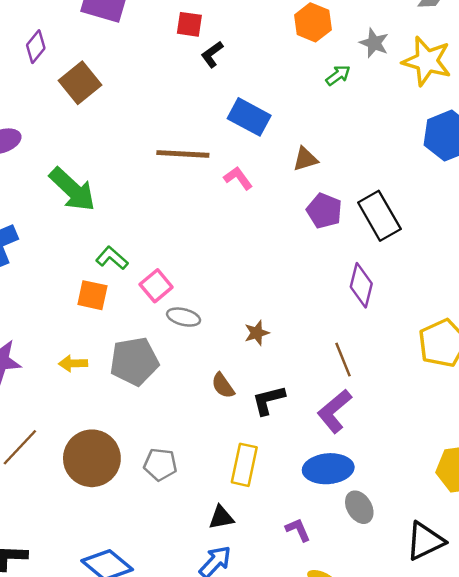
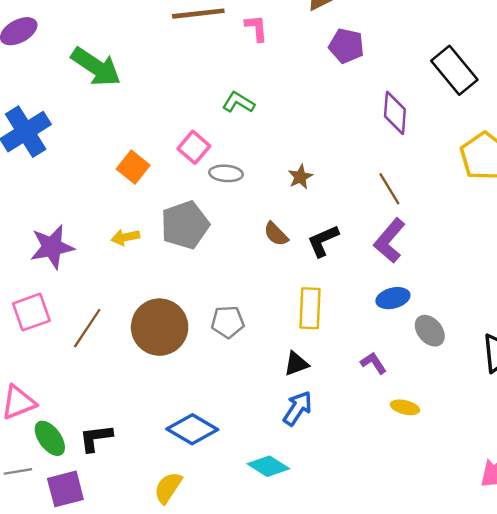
pink L-shape: (238, 178) -> (256, 28), turned 40
black rectangle: (379, 216) -> (454, 70), moved
green L-shape: (112, 258) -> (238, 102), moved
orange square: (92, 295) -> (133, 167), turned 36
blue ellipse: (328, 469) -> (393, 298), size x0.7

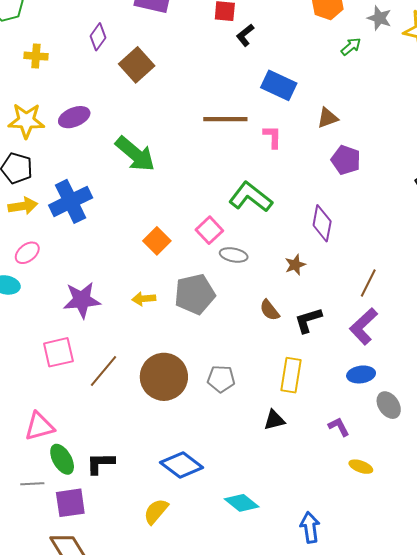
green L-shape: (238, 102) -> (251, 197), size x1.6
purple diamond: (395, 113) -> (322, 223), moved
brown line: (389, 189) -> (368, 283), turned 52
blue arrow: (298, 408) -> (310, 527), moved, turned -48

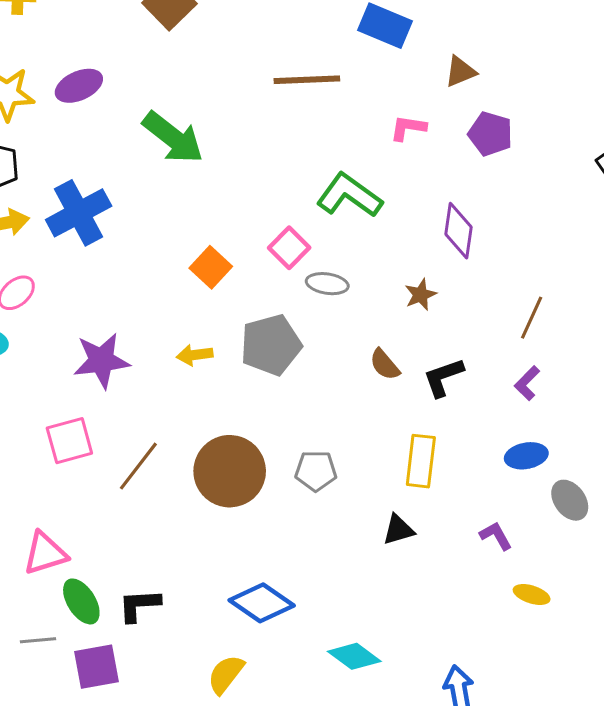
pink L-shape: (272, 137) -> (408, 128), moved, turned -80
purple L-shape: (364, 326) -> (527, 383), size x0.6

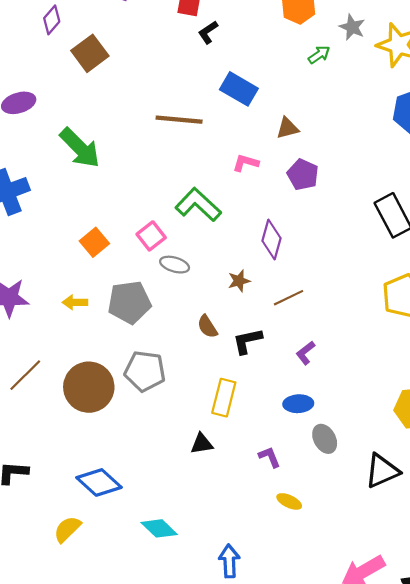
brown line: (532, 318) -> (288, 298), moved, turned 32
gray pentagon: (316, 471) -> (145, 371), moved, size x1.4

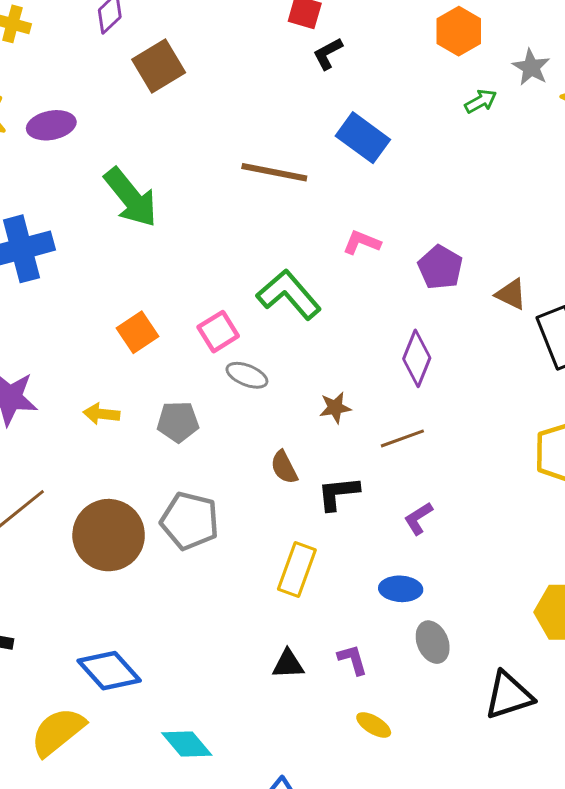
brown triangle: (288, 128) -> (511, 294), moved, turned 35
purple diamond: (271, 239) -> (417, 358), moved
gray pentagon: (129, 302) -> (178, 422), size x0.7
black triangle: (202, 444) -> (288, 664), moved
yellow semicircle: (67, 529) -> (58, 732), size x1.4

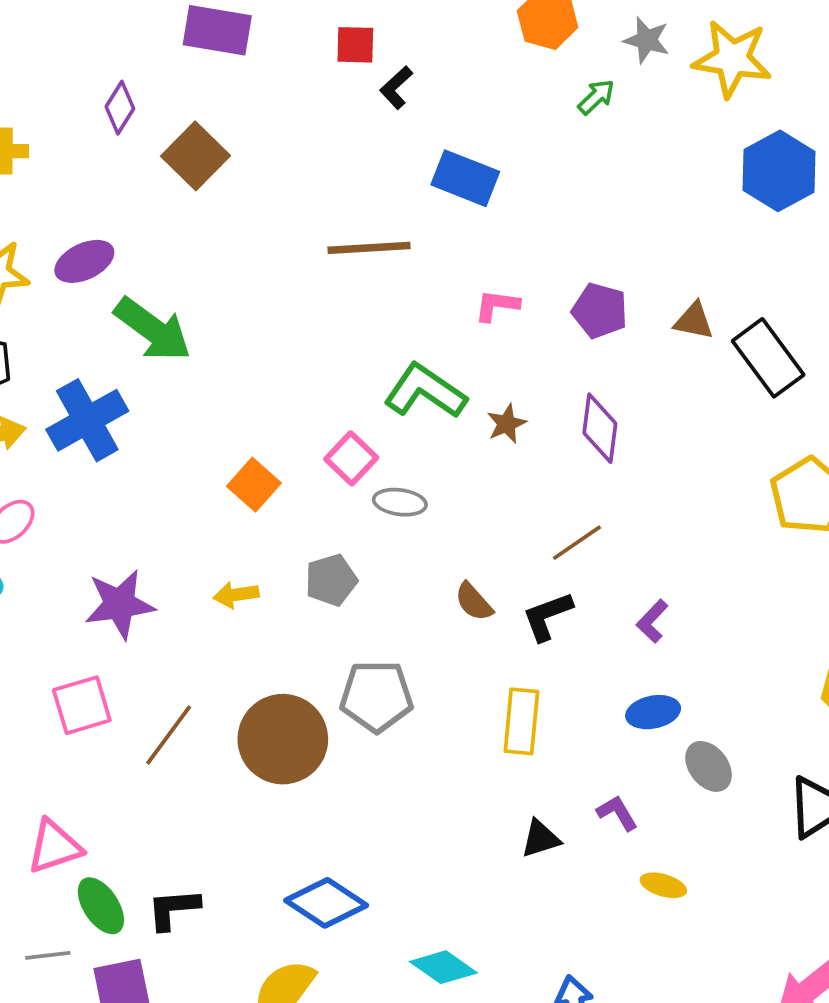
green arrow: (131, 197) -> (153, 329), moved
brown star: (335, 408) -> (507, 424), moved
brown line: (402, 438) -> (577, 543), moved

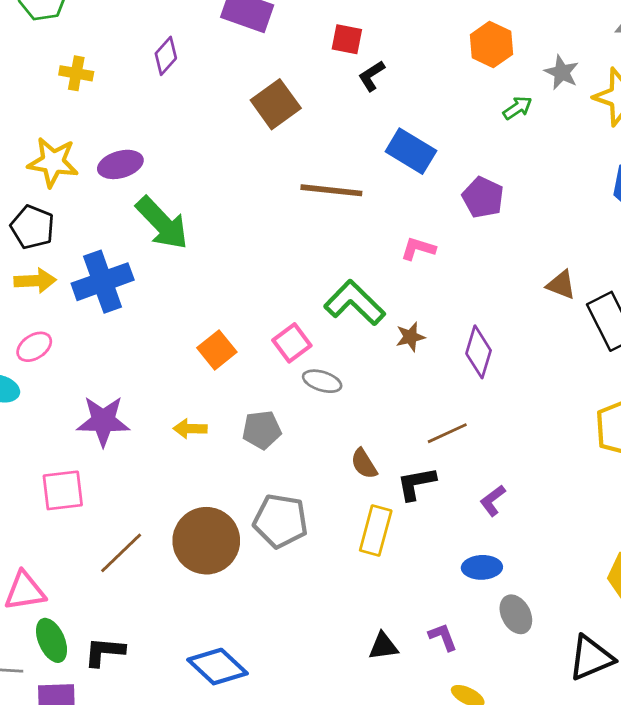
brown square: (196, 156) -> (276, 104), moved
purple pentagon: (600, 311) -> (483, 197), moved
yellow rectangle: (521, 721) -> (376, 530), moved
brown line: (169, 735) -> (121, 553), moved

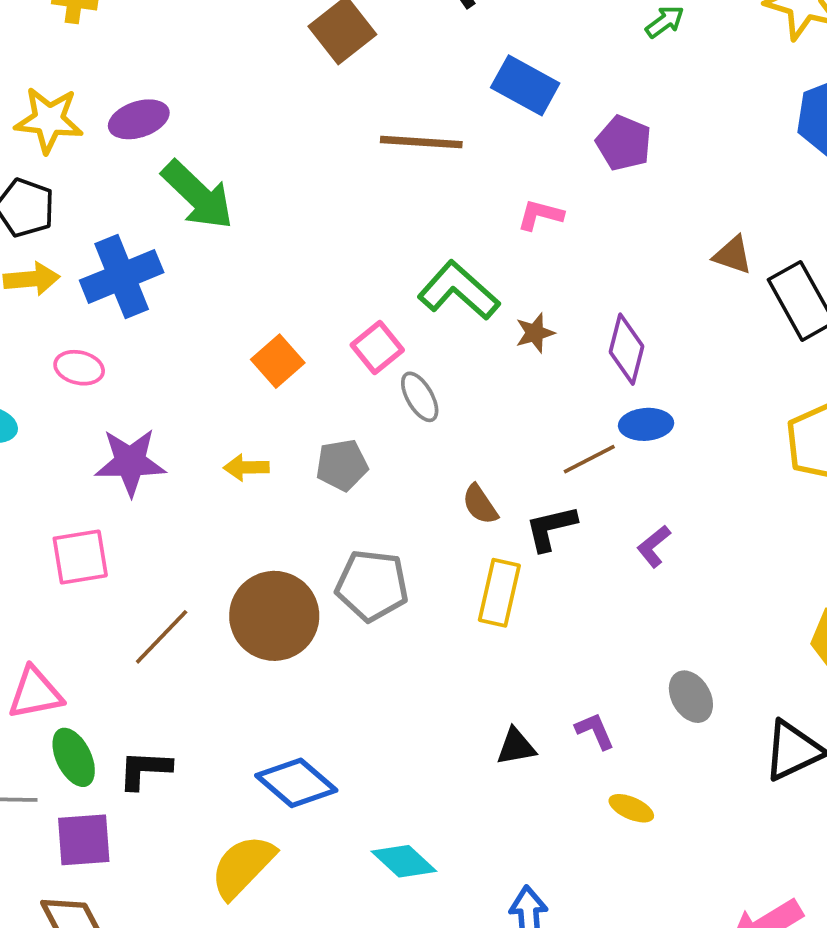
pink ellipse: (34, 347) -> (79, 368), moved, turned 48
gray ellipse: (322, 381) -> (420, 397), turned 45
blue ellipse: (482, 567) -> (646, 424), moved

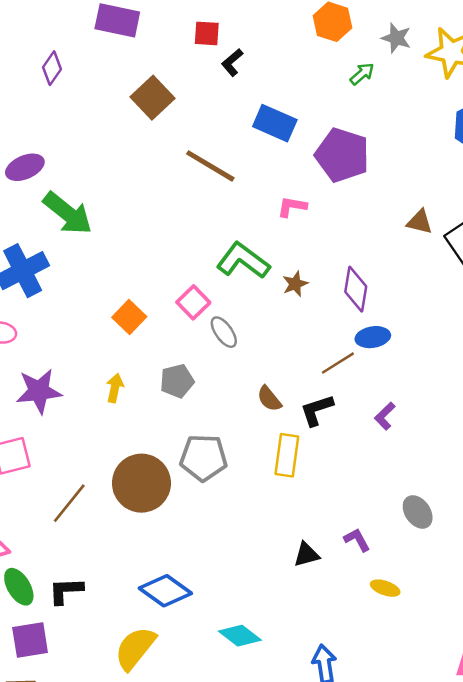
brown line: (421, 142) -> (210, 166), turned 32
purple pentagon: (624, 143) -> (342, 155), size x1.5
yellow arrow: (246, 467) -> (115, 388), turned 108

